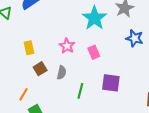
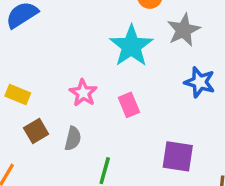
yellow rectangle: (29, 48) -> (18, 94), turned -56
purple square: (111, 83) -> (178, 156), moved

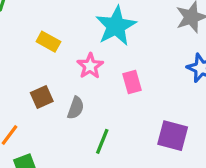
cyan star: (131, 46) -> (116, 26), moved
yellow rectangle: (18, 94) -> (48, 42), moved

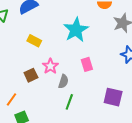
pink star: (90, 66) -> (50, 66), moved
gray semicircle: (76, 108) -> (63, 82), moved

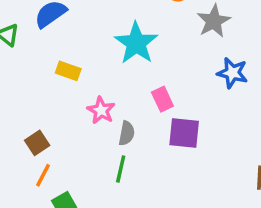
brown square: (31, 75) -> (37, 143), moved
purple square: (113, 97) -> (184, 133), moved
green line: (69, 102) -> (121, 169), moved

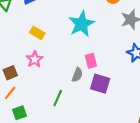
pink star: (101, 110) -> (35, 59), moved
gray semicircle: (127, 133) -> (77, 75), moved

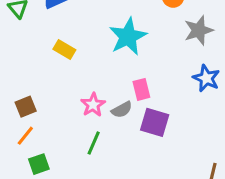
pink star: (35, 59) -> (93, 105), moved
gray semicircle: (77, 75) -> (122, 110), turned 40

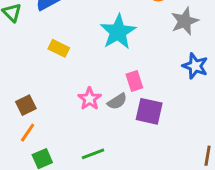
green line: (94, 143) -> (93, 154), moved, turned 50

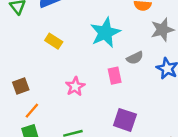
gray semicircle: (117, 101) -> (135, 58), moved
purple square: (149, 111) -> (125, 120), moved
orange line: (28, 133) -> (32, 111), moved

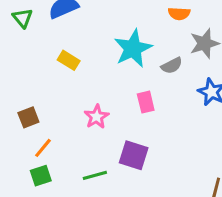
gray semicircle: (135, 58) -> (172, 66), moved
purple square: (125, 120) -> (134, 155), moved

